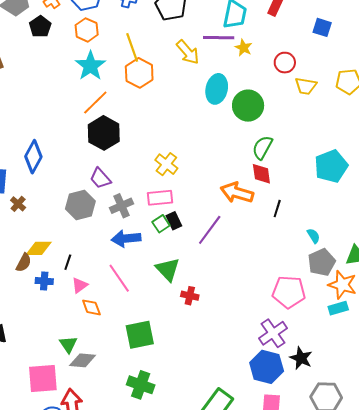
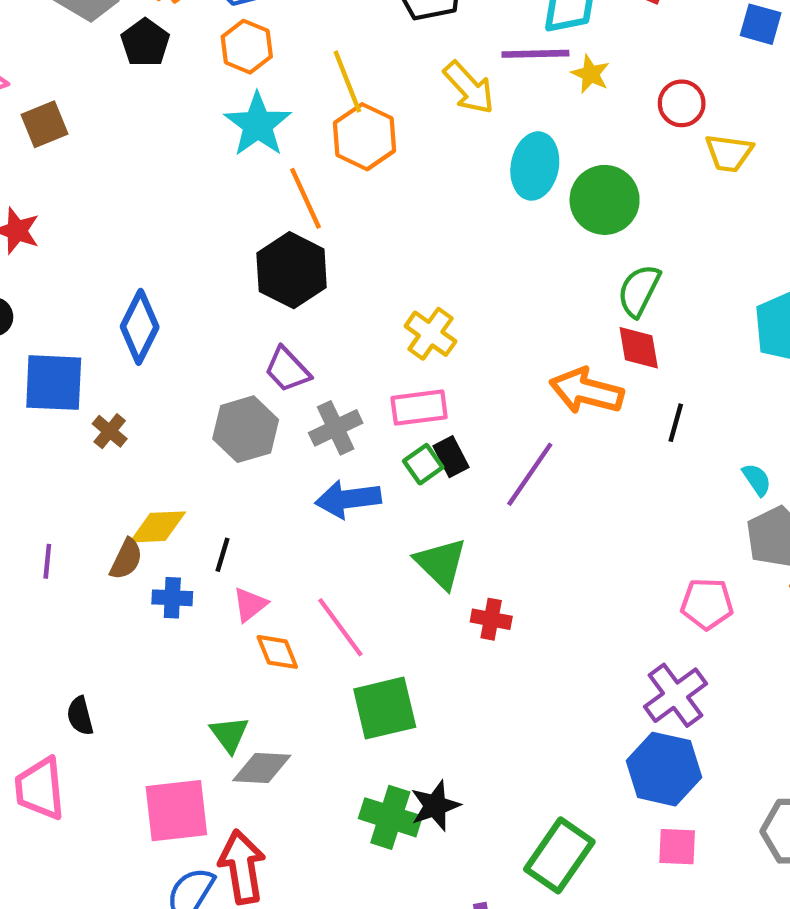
orange line: (95, 103) -> (305, 198), moved, turned -68
pink line: (119, 278) -> (340, 627), moved
pink pentagon: (289, 292) -> (707, 604), size x0.7
black star: (301, 358) -> (435, 806), moved, turned 30

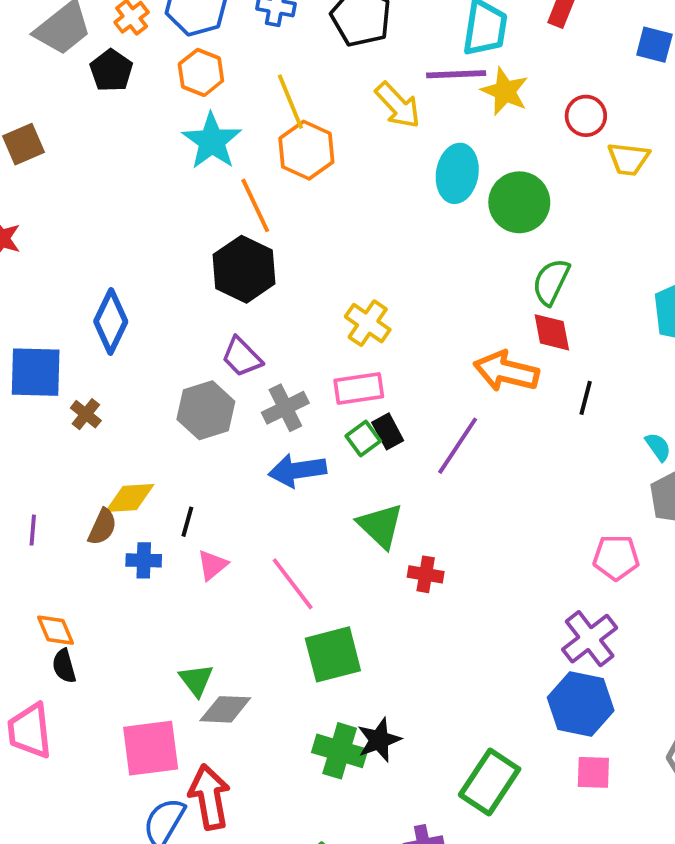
yellow star: (590, 74) -> (505, 91), size x1.4
orange diamond: (277, 652) -> (56, 630), moved

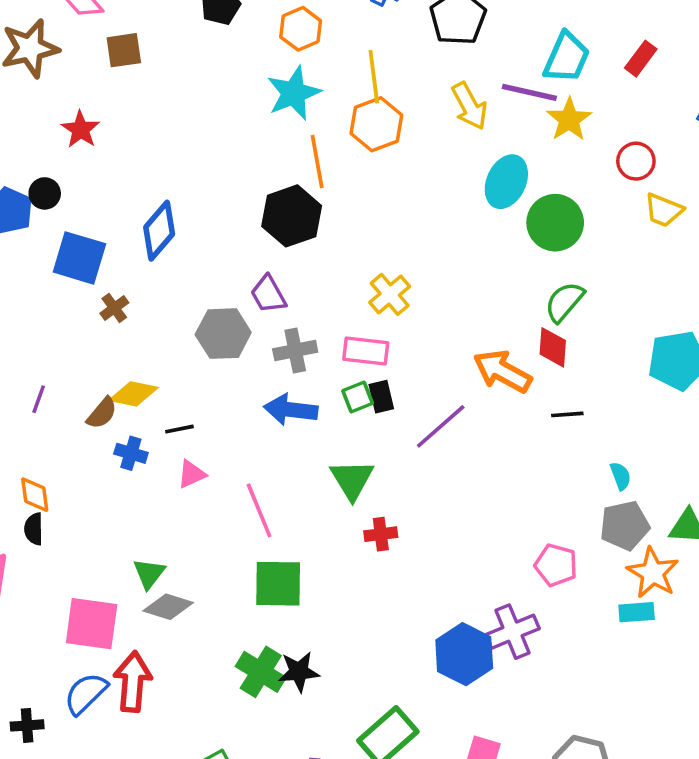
black line: (586, 398) -> (567, 414), turned 56
black line: (187, 522) -> (179, 429), turned 48
red cross: (426, 574) -> (381, 534), turned -32
blue hexagon: (581, 704) -> (464, 654), moved

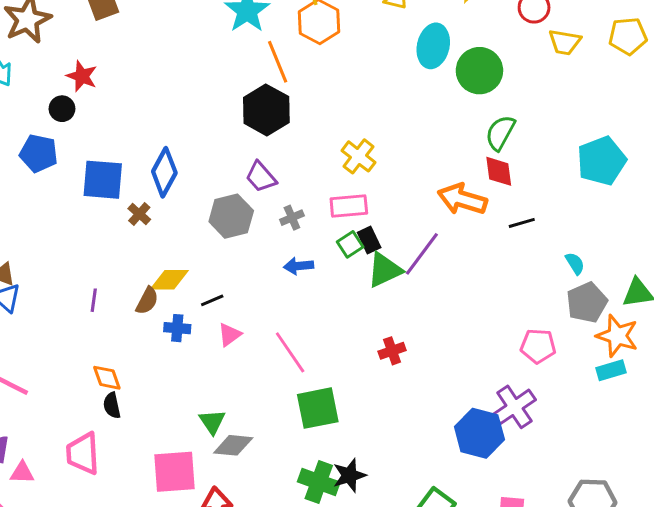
black circle: (45, 193) -> (62, 109), moved
blue diamond: (159, 231) -> (164, 172), moved
gray cross: (295, 351) -> (292, 218), size x0.7
blue arrow: (291, 410) -> (298, 266), size x0.7
green triangle: (352, 480) -> (385, 270), moved, turned 48

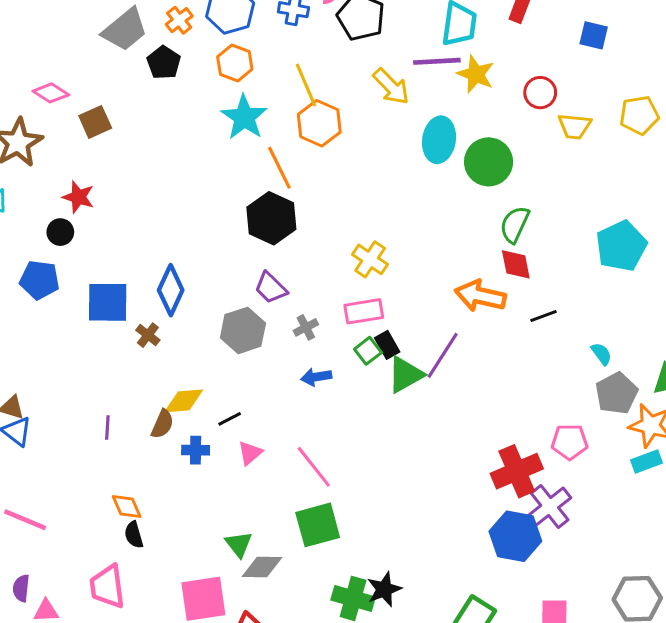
red cross: (392, 351) -> (517, 471), moved, size x1.8
green square: (318, 408) -> (318, 525), moved

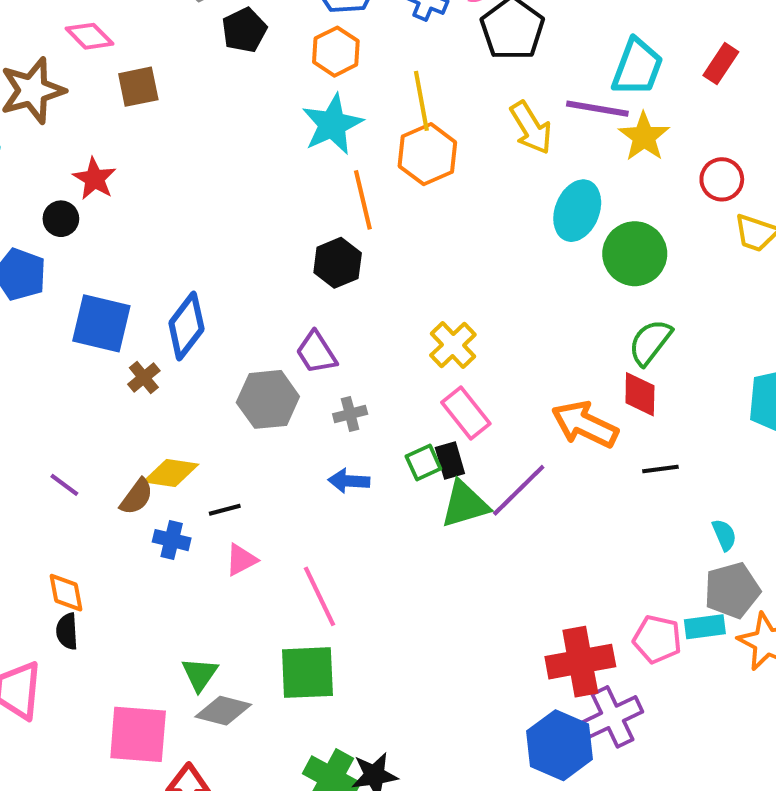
black hexagon: (271, 218) -> (338, 263), size x0.7
pink rectangle: (364, 311) -> (466, 413), moved, turned 48
purple line: (107, 427) -> (64, 485), turned -70
cyan rectangle: (647, 462) -> (705, 627), moved

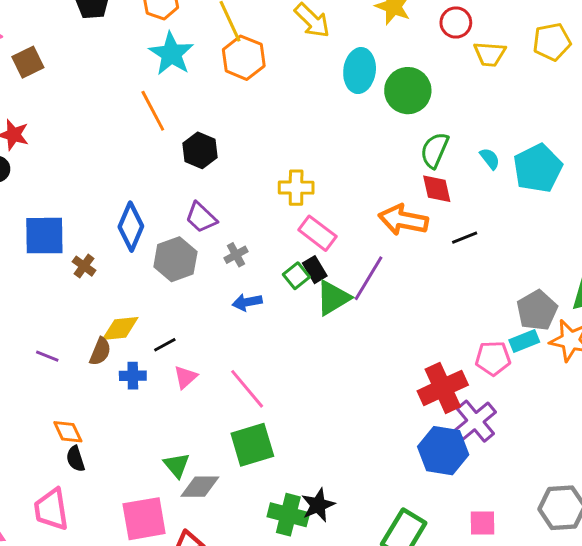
orange line: (363, 200) -> (153, 111), moved
blue diamond: (186, 326) -> (131, 227), moved
yellow cross: (453, 345) -> (296, 188), turned -32
cyan semicircle: (724, 535) -> (490, 159), moved

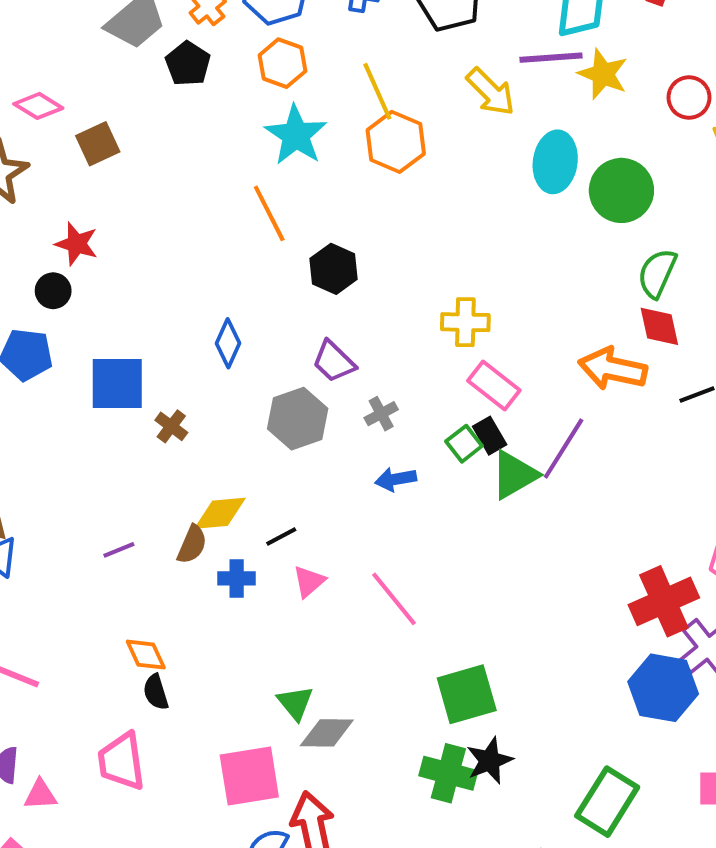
blue diamond: (131, 227) -> (228, 343), moved, size x0.7
purple line: (47, 356) -> (119, 550), turned -45
green square: (252, 445) -> (467, 694), moved

